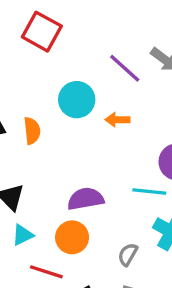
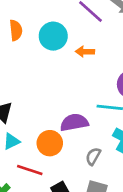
orange semicircle: (32, 131) -> (16, 30), moved
purple semicircle: (86, 199) -> (74, 122), moved

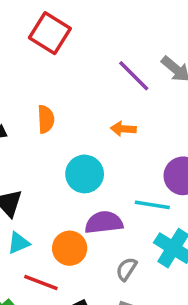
orange semicircle: (16, 30) -> (46, 119), moved
cyan circle: (53, 36) -> (85, 174), moved

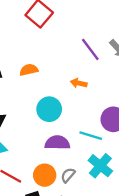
orange semicircle: (46, 119) -> (29, 70), turned -108
orange circle: (70, 248) -> (45, 175), moved

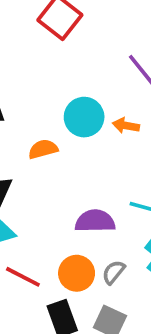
orange semicircle: (29, 70) -> (43, 149), moved
cyan circle: (49, 109) -> (84, 117), moved

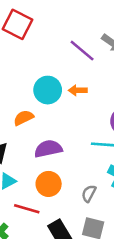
purple semicircle: (95, 221) -> (48, 149), moved
orange circle: (77, 273) -> (49, 184), moved

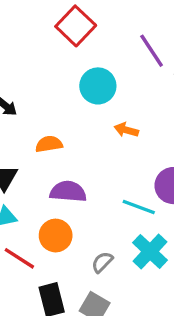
purple line: (82, 51) -> (152, 51), moved
cyan circle: (48, 90) -> (98, 86), moved

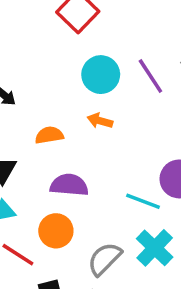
purple line: (152, 51) -> (150, 76), moved
orange arrow: (126, 130) -> (100, 121), moved
gray semicircle: (102, 262) -> (105, 259), size x1.5

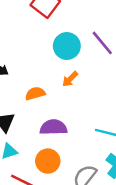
orange arrow: (100, 121) -> (70, 79), turned -54

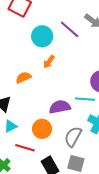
purple semicircle: (53, 127) -> (60, 107), moved

